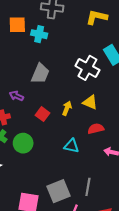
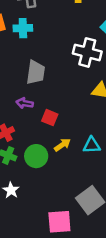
purple arrow: (16, 96) -> (25, 103), moved
yellow arrow: (67, 108) -> (62, 145), moved, turned 48

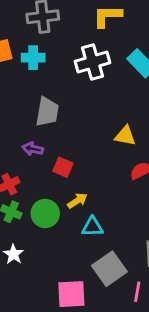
white cross: (87, 52) -> (92, 62), moved, turned -32
cyan triangle: (92, 145) -> (92, 227), moved

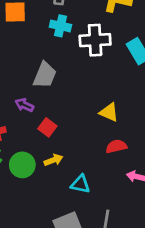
cyan cross: (33, 58) -> (60, 26), moved
cyan triangle: (92, 227) -> (80, 184), moved

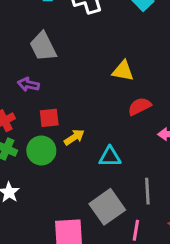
gray trapezoid: (45, 75) -> (43, 46), turned 144
red square: (47, 127) -> (49, 118), moved, turned -30

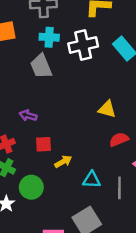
gray trapezoid: (43, 46) -> (41, 66), moved
green circle: (41, 151) -> (31, 187), moved
gray line: (147, 191) -> (119, 188), moved

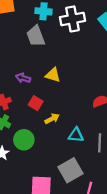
yellow triangle: (107, 109) -> (53, 75), moved
red square: (43, 144) -> (36, 103), turned 32

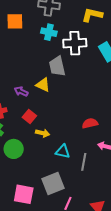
gray trapezoid: (36, 36) -> (57, 66), moved
yellow triangle: (53, 75) -> (43, 85), moved
yellow arrow: (52, 119) -> (43, 133), turned 32

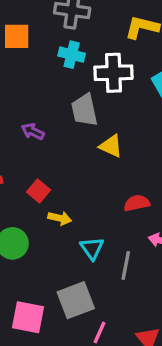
yellow triangle: (43, 85) -> (111, 146), moved
purple arrow: (21, 91) -> (33, 131), moved
cyan triangle: (63, 151) -> (92, 248), turned 42

